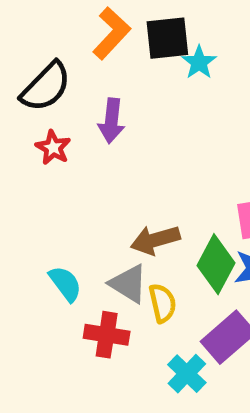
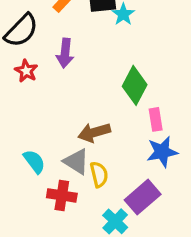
green diamond: (216, 264) -> (135, 85), moved

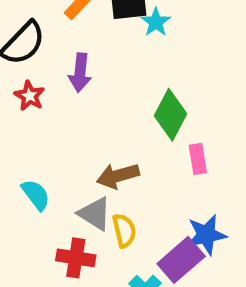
blue star: (162, 152) -> (206, 235), moved
cyan semicircle: (34, 162) -> (36, 195), moved

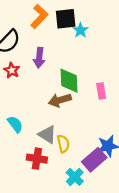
green diamond: (170, 115) -> (69, 81), moved, turned -30
pink rectangle: (198, 159) -> (101, 91), moved
brown arrow: (118, 176) -> (60, 100), moved

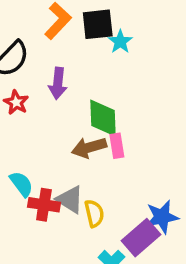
pink rectangle: (101, 91) -> (117, 146), moved
red cross: (37, 159) -> (44, 205), moved

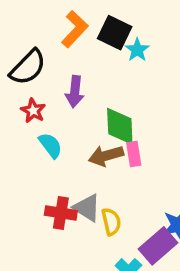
black square: (98, 24) -> (115, 33), turned 32
cyan semicircle: (21, 184) -> (50, 145), moved

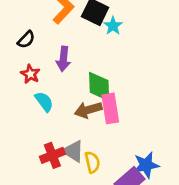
black semicircle: (28, 67) -> (26, 40), size x0.6
pink rectangle: (134, 154) -> (110, 108), size x1.5
red cross: (61, 213) -> (52, 155), turned -30

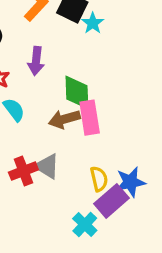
yellow semicircle: (92, 162) -> (99, 179), moved

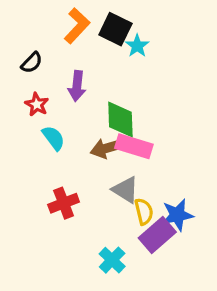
pink rectangle: (90, 118) -> (134, 146), turned -64
gray triangle: (47, 166) -> (125, 190), moved
cyan cross: (85, 225) -> (112, 260), moved

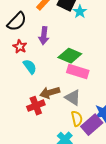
black semicircle: (32, 63) -> (17, 22), size x1.5
green diamond: (120, 120) -> (70, 56), turned -65
brown arrow: (107, 148) -> (50, 93), moved
yellow semicircle: (144, 212) -> (77, 119), moved

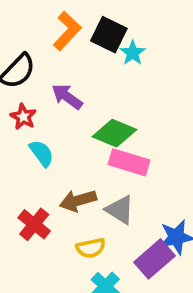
purple arrow: (44, 36) -> (67, 97), turned 120
red cross: (36, 106) -> (34, 224), moved, turned -30
yellow semicircle: (77, 119) -> (91, 248), moved, turned 91

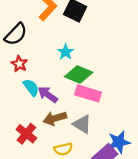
cyan star: (133, 53) -> (66, 52), moved
purple arrow: (67, 97) -> (48, 95), moved

